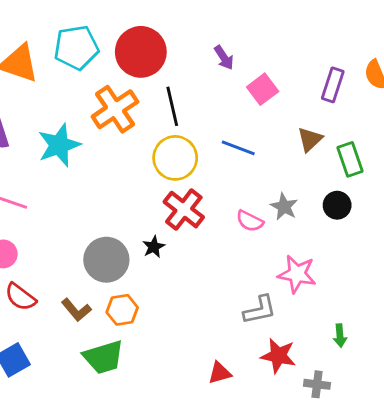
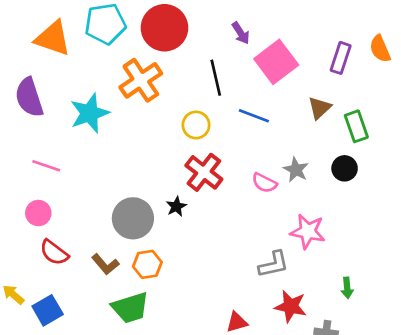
pink square: (263, 89) -> (276, 62), size x1.5
black line: (172, 106) -> (216, 78), moved
yellow circle: (175, 158) -> (196, 125), size x0.7

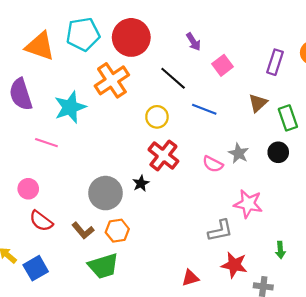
pink square: (276, 62) -> (222, 65), size x0.6
black line: (216, 78) -> (173, 78), turned -36
pink line: (46, 166) -> (46, 143), moved

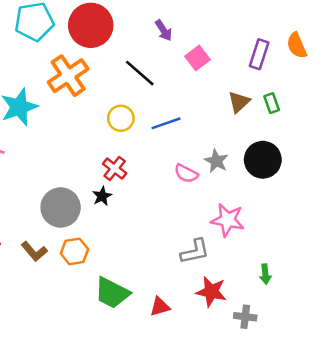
blue line: (204, 109) -> (166, 123), moved, turned -40
green rectangle: (288, 118) -> (272, 103), moved, size x0.7
black circle: (278, 152) -> (263, 160), size x1.5
red cross: (163, 155) -> (115, 169), moved, size x0.7
green trapezoid: (103, 266) -> (112, 293), moved, turned 44

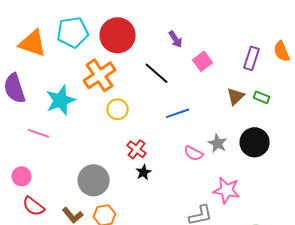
green rectangle: (272, 103) -> (262, 97), turned -49
yellow circle: (121, 118) -> (118, 109), moved
black star: (102, 196) -> (144, 172), moved

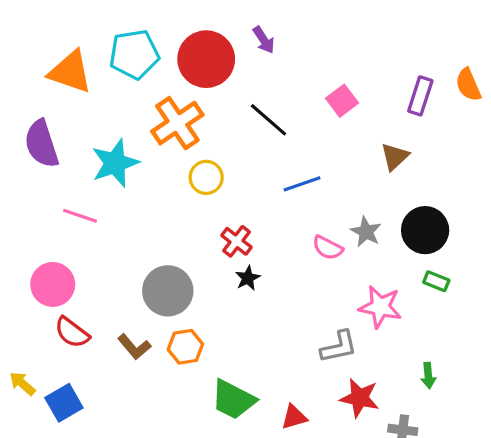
purple arrow: (176, 39) -> (264, 40), moved
green rectangle: (262, 97) -> (436, 281), moved
pink circle: (22, 176) -> (53, 284), size x1.4

